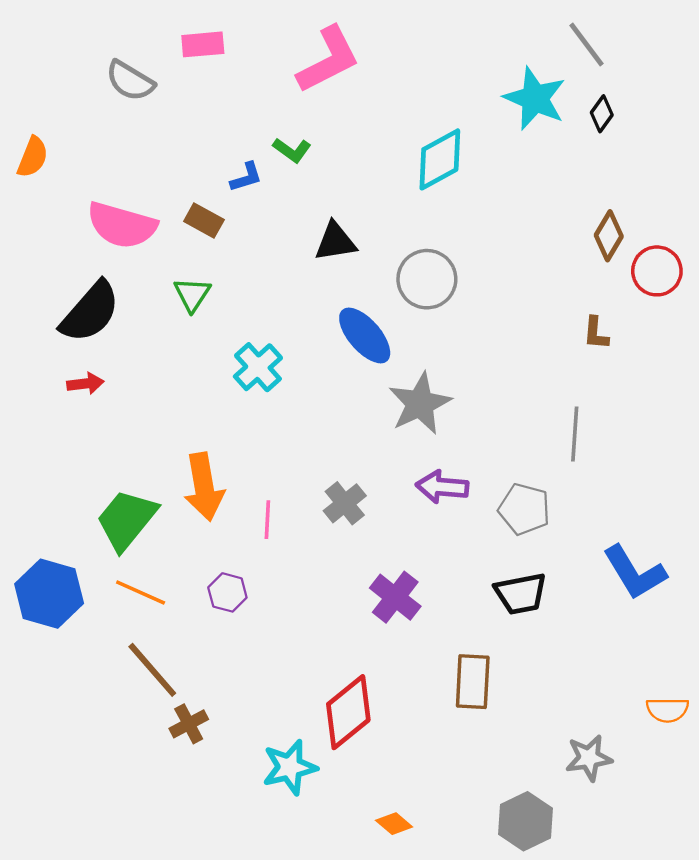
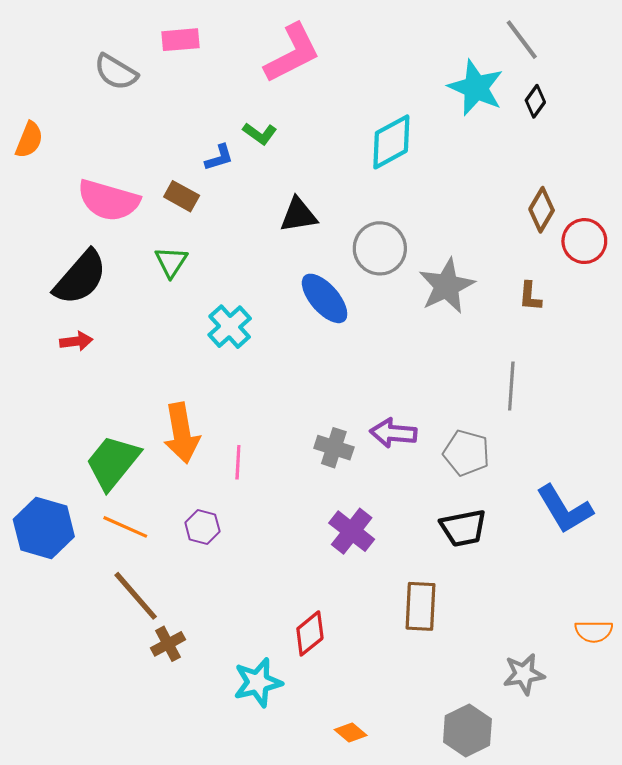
gray star: (420, 404) -> (447, 286), moved
gray cross: (345, 503) -> (334, 448), moved, turned -33
red diamond: (348, 712) -> (310, 633), size x0.7

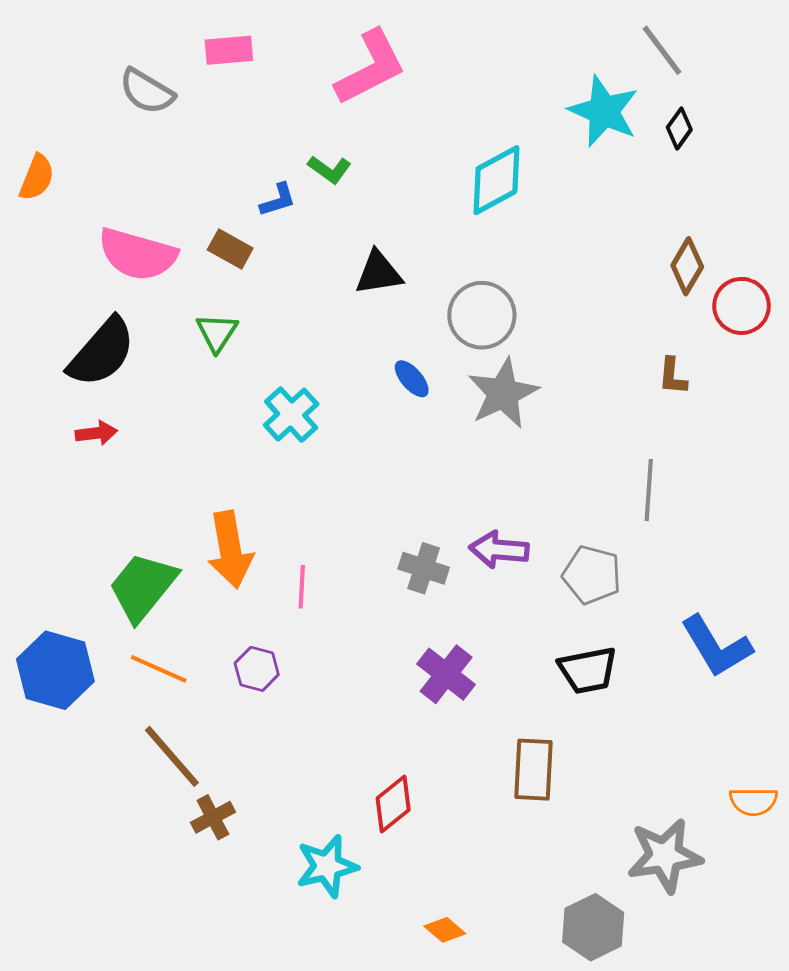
gray star: (447, 286) -> (503, 393), moved
blue ellipse: (325, 298) -> (412, 379), size x0.6
gray star: (524, 674) -> (665, 856), size x1.4

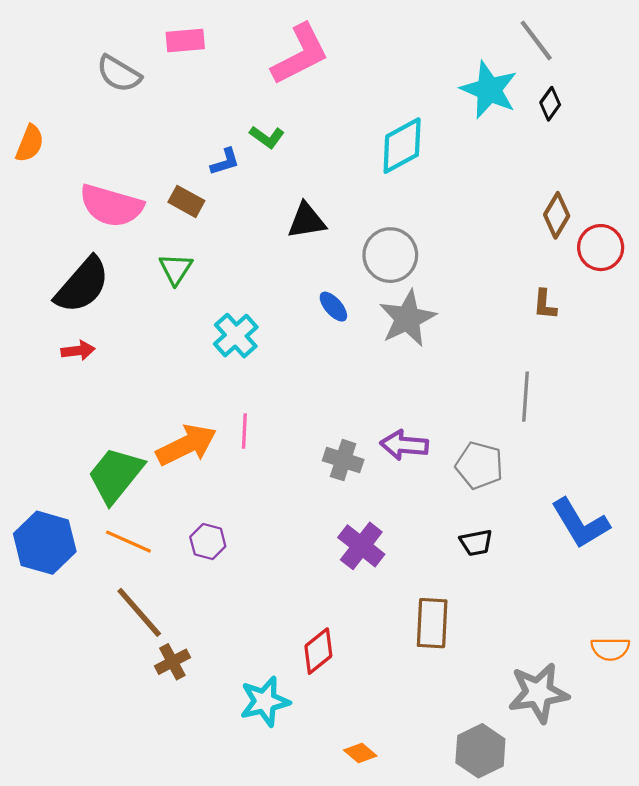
orange arrow: (230, 550) -> (186, 445), turned -106
pink line: (302, 587) -> (244, 431), moved
black trapezoid: (588, 670) -> (476, 543), size x0.7

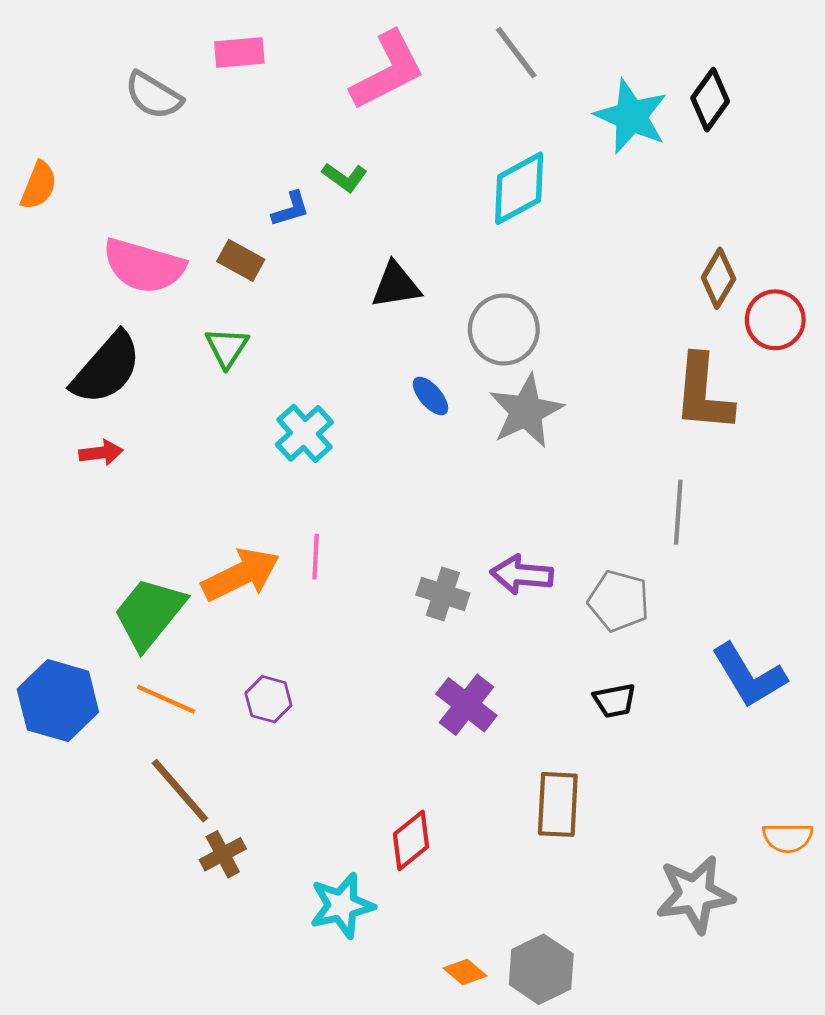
gray line: (536, 40) -> (516, 53), moved
black diamond: (550, 104) -> (710, 100), moved, size x1.4
brown L-shape: (545, 304) -> (703, 393), size x2.0
gray hexagon: (480, 751) -> (541, 969), moved

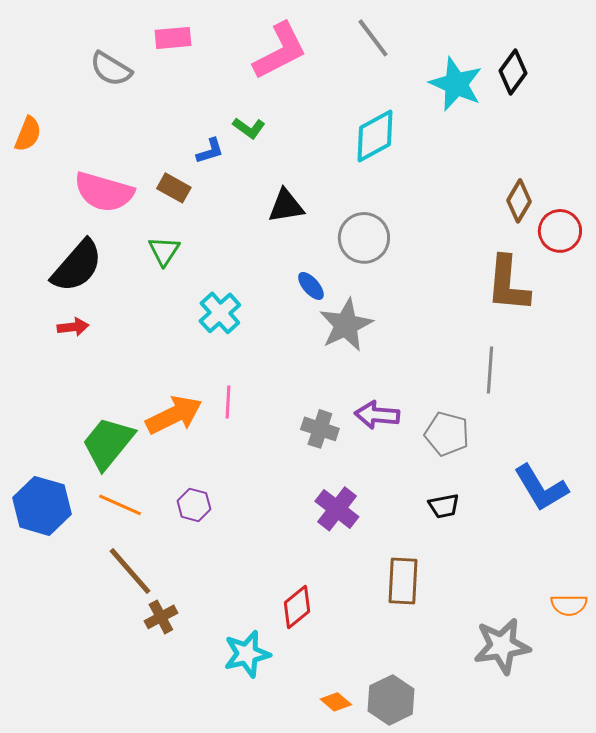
gray star: (526, 411) -> (346, 325), moved

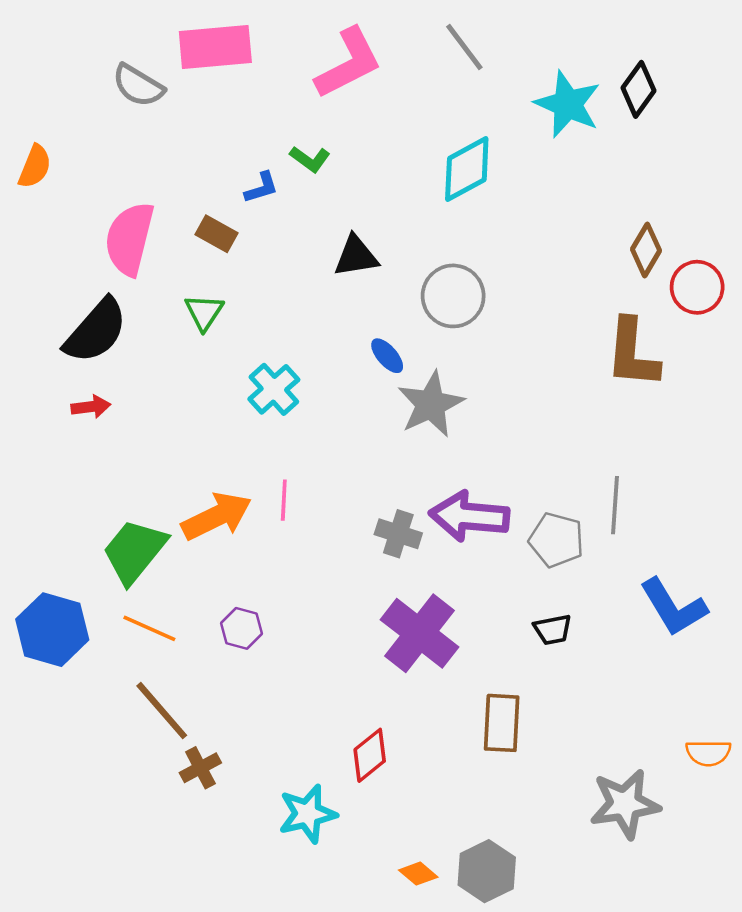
pink rectangle: (173, 38) -> (215, 47), size x1.6
pink semicircle: (104, 192) -> (129, 239), turned 88
gray line: (490, 370) -> (615, 505), moved
purple arrow: (377, 415) -> (469, 516), size x1.4
purple cross: (337, 509) -> (420, 633), size x1.4

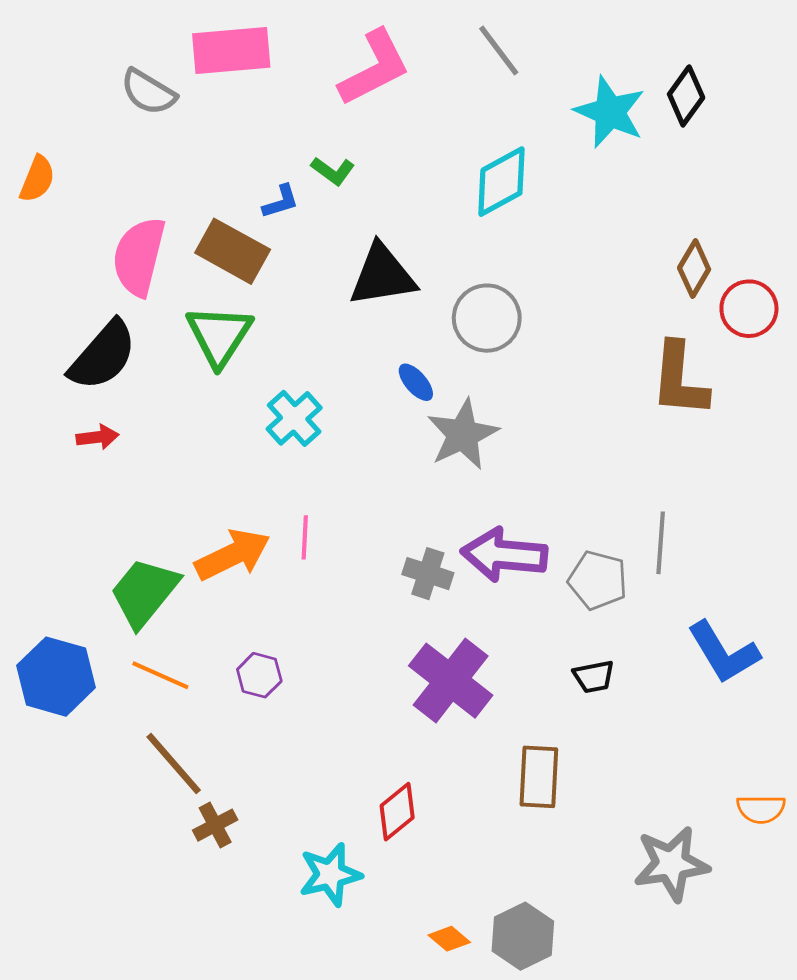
brown rectangle: (217, 234) -> (233, 251), size x1.6
black triangle: (356, 256) -> (382, 275), size x1.4
green triangle: (204, 312) -> (219, 335), size x1.6

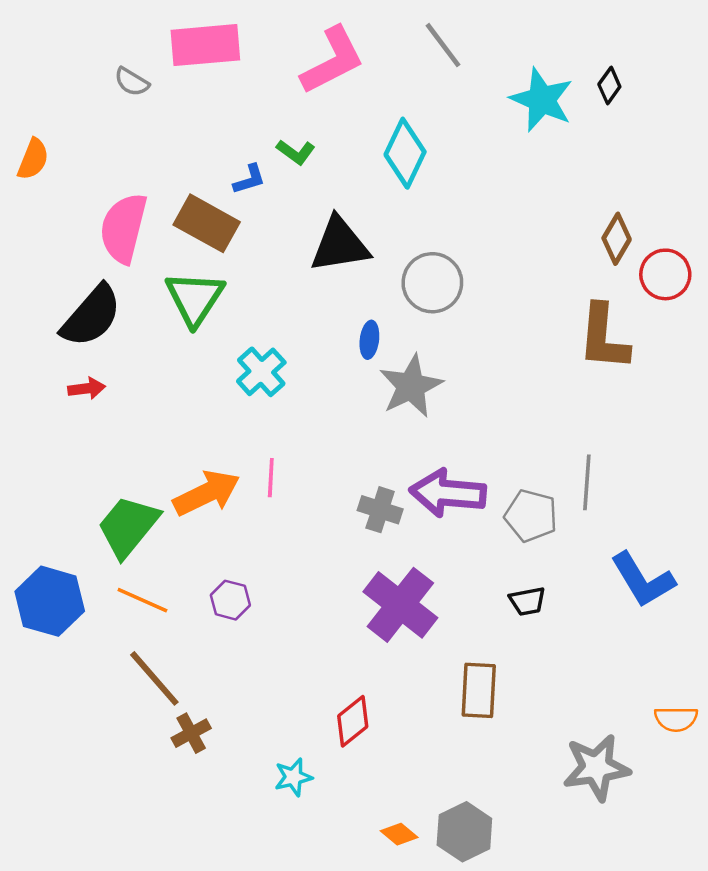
gray semicircle: (148, 92) -> (132, 82), size x0.7
black diamond: (686, 96) -> (609, 85), size x0.7
cyan diamond: (501, 182) -> (405, 153), moved, turned -36
blue ellipse: (416, 382) -> (369, 340), turned 48
cyan star: (330, 875) -> (293, 777), size x0.7

